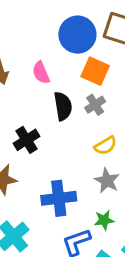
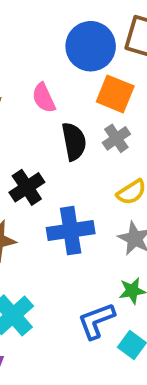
blue cross: (59, 198) -> (71, 231), moved

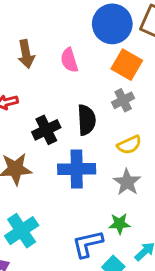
black semicircle: (74, 141) -> (86, 120), moved

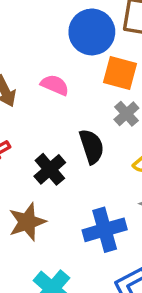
pink semicircle: (69, 60) -> (55, 85), turned 145
blue cross: (77, 169) -> (105, 230), moved

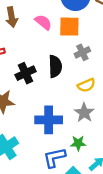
orange square: (120, 73) -> (69, 27), moved, turned -30

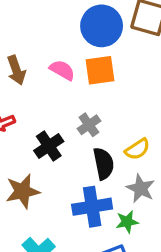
gray cross: (82, 52) -> (89, 125), moved
black semicircle: (55, 66) -> (104, 164), moved
green star: (78, 143) -> (127, 222), moved

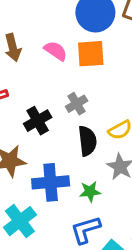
blue cross: (92, 207) -> (51, 182), moved
green star: (127, 222) -> (90, 192), moved

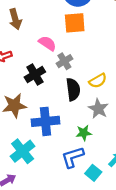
pink semicircle: (56, 51) -> (47, 43), moved
green star: (90, 192) -> (84, 133), moved

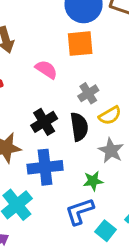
gray cross: (64, 61) -> (88, 93), moved
black cross: (35, 74) -> (44, 122), moved

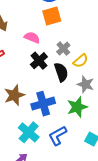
black cross: (44, 122) -> (39, 61), moved
green star: (93, 181) -> (77, 107), size x1.5
blue L-shape: (80, 211) -> (58, 136), moved

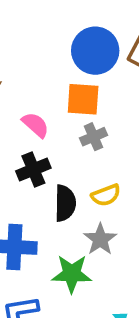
gray cross: (63, 48) -> (93, 137), moved

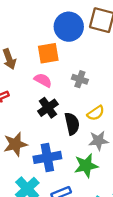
orange square: (83, 99) -> (48, 53), moved
gray cross: (93, 137) -> (80, 79), turned -35
gray star: (100, 239) -> (98, 141), turned -30

